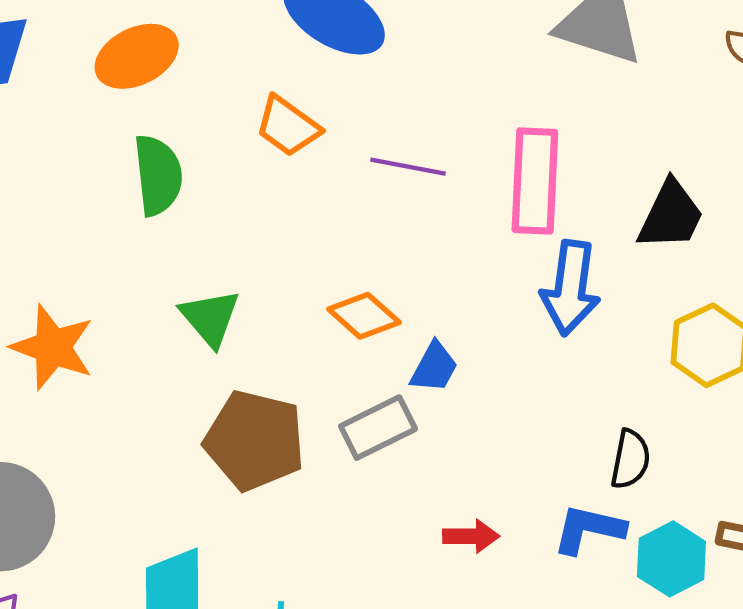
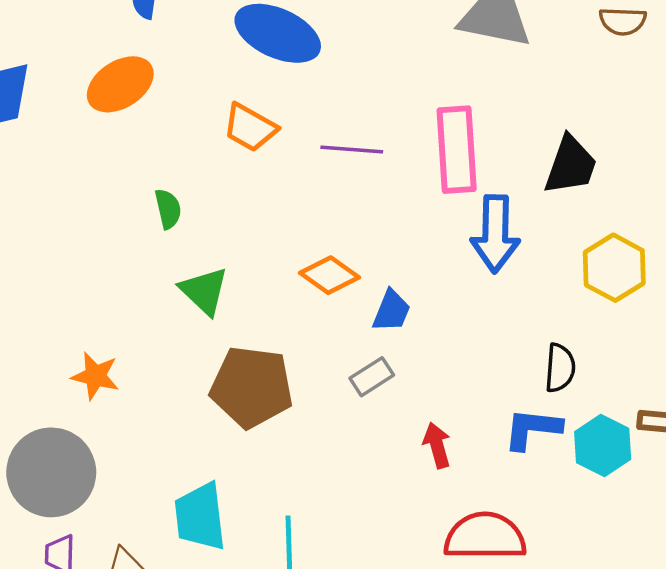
green semicircle: (158, 175) -> (168, 209), moved, size x0.6
orange star: (53, 347) -> (95, 376), moved, size x0.7
gray rectangle: (378, 428) -> (372, 377), moved, size x0.7
red arrow: (471, 536) -> (437, 445), turned -99

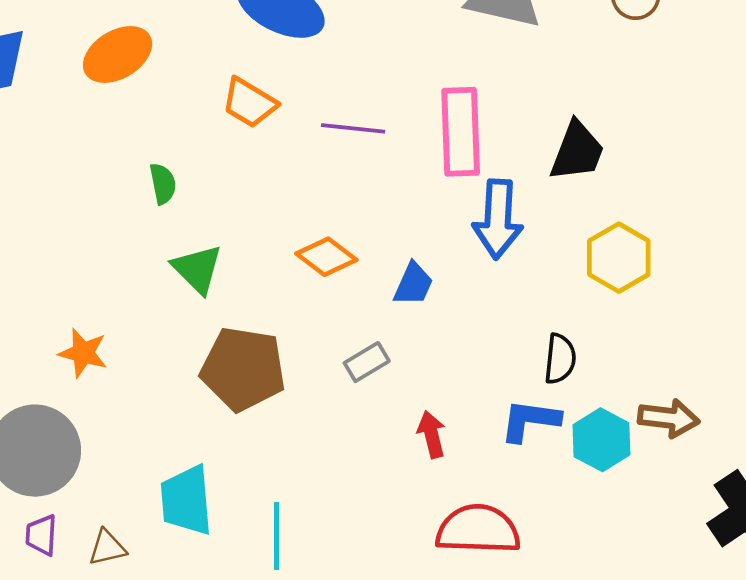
blue trapezoid: (391, 311) -> (413, 284), moved

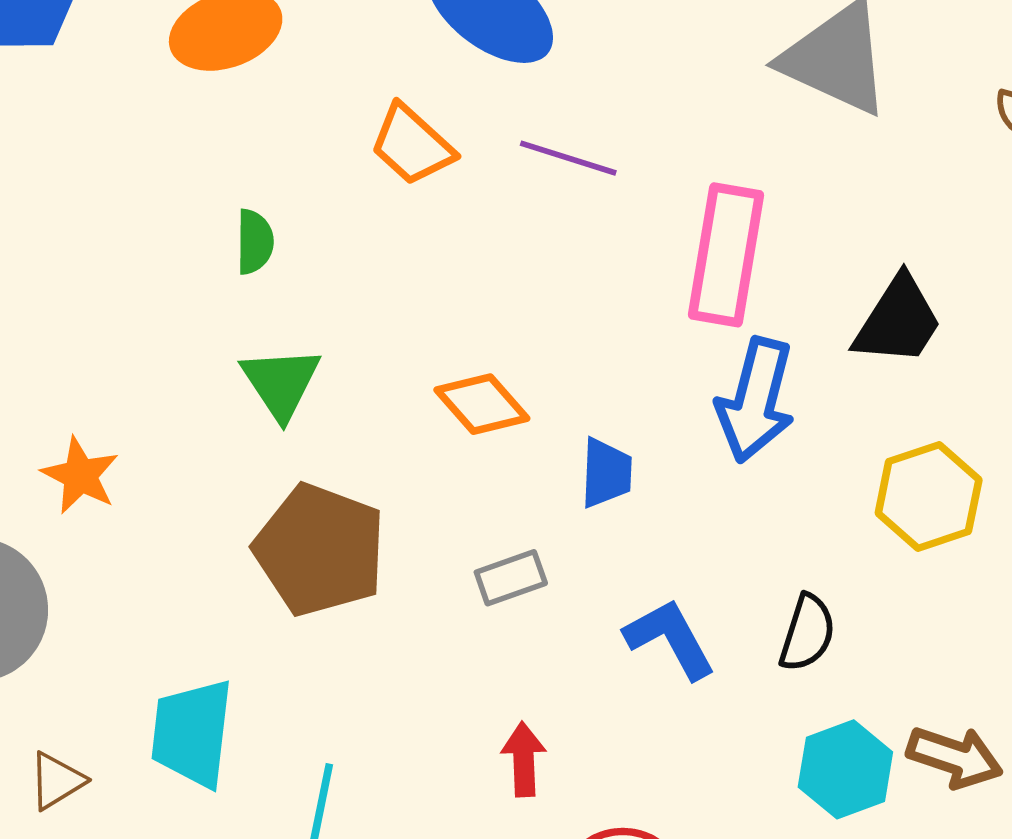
purple line: (353, 128) -> (568, 158), moved
blue trapezoid: (413, 284) -> (606, 473), turned -33
blue L-shape: (530, 420) -> (670, 639), moved, turned 42
red arrow: (432, 434) -> (524, 759), moved
brown triangle: (107, 548) -> (57, 781), turned -30

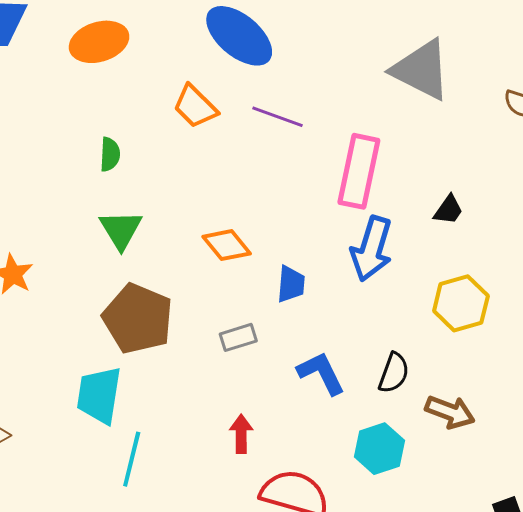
black trapezoid: (898, 321) -> (448, 210), size x0.6
cyan trapezoid: (192, 733) -> (99, 395), moved
brown arrow: (955, 757) -> (450, 412), moved
cyan hexagon: (845, 769) -> (379, 449), moved

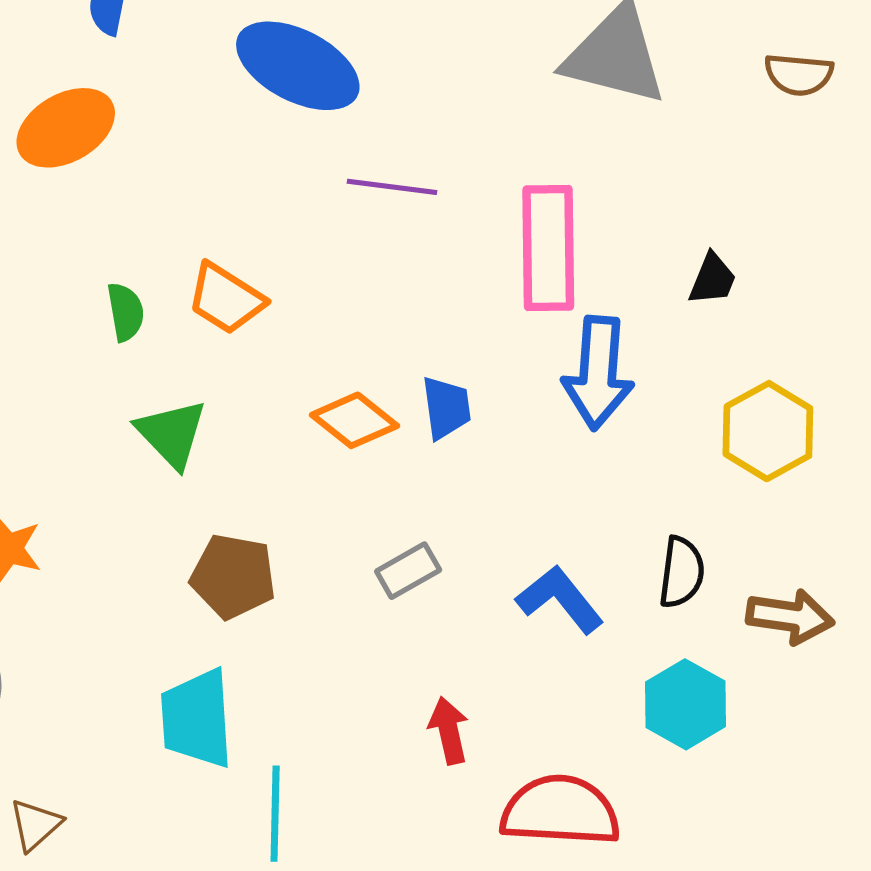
orange trapezoid: (195, 106) -> (226, 299), moved
blue trapezoid: (291, 284) -> (446, 408), moved
brown pentagon: (138, 319) -> (233, 576), size x0.7

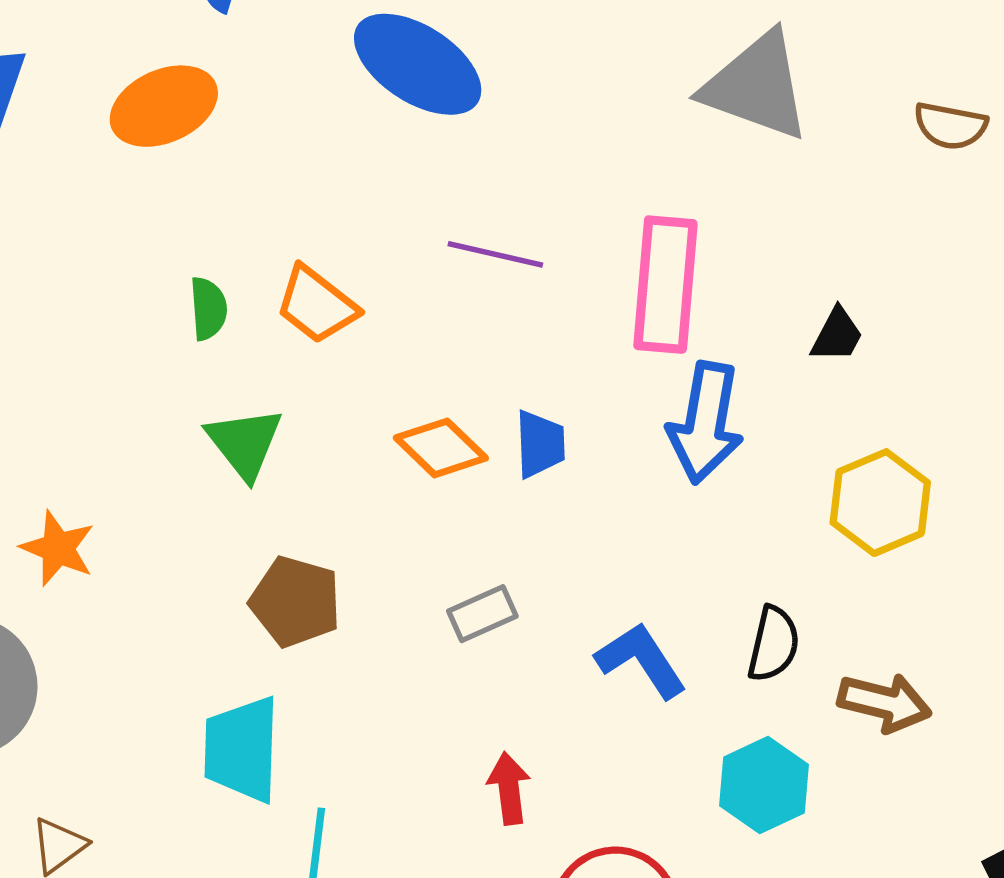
purple line: (392, 187) -> (495, 254), moved

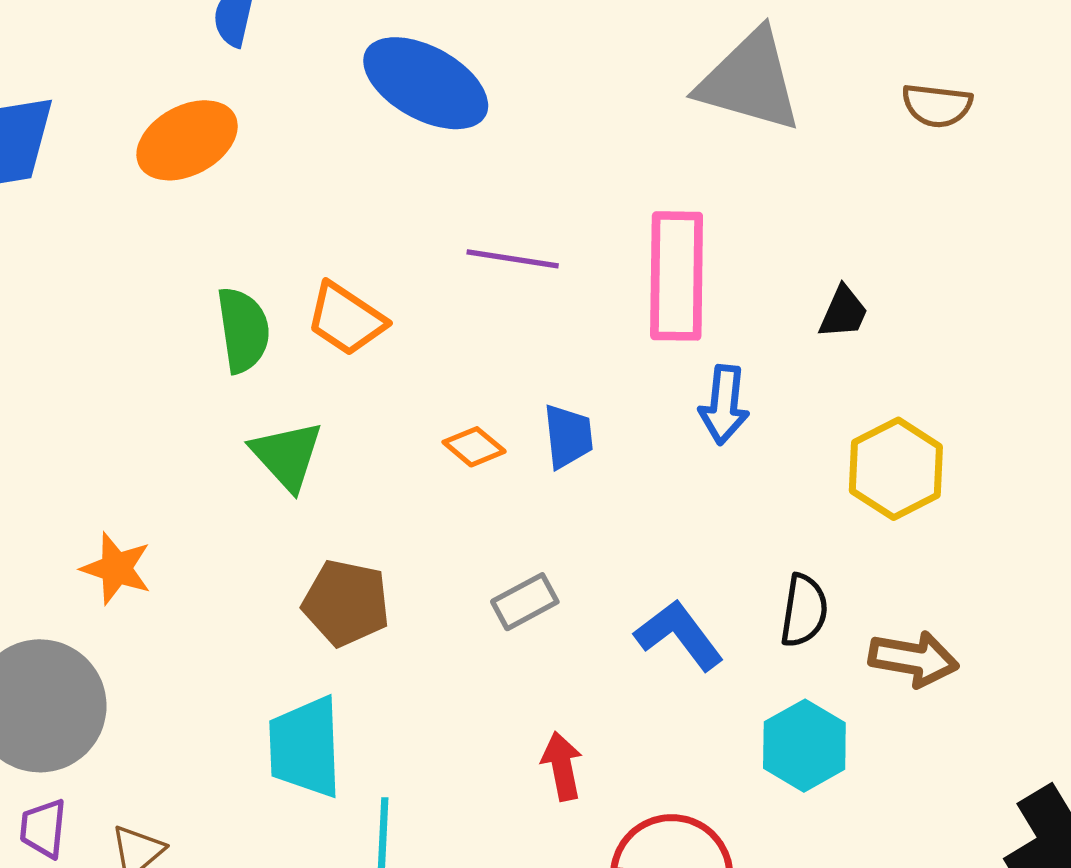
green semicircle: (208, 309) -> (243, 330), size x1.4
blue arrow: (705, 423) -> (724, 405), size x0.7
orange diamond: (441, 448) -> (474, 447), size x0.7

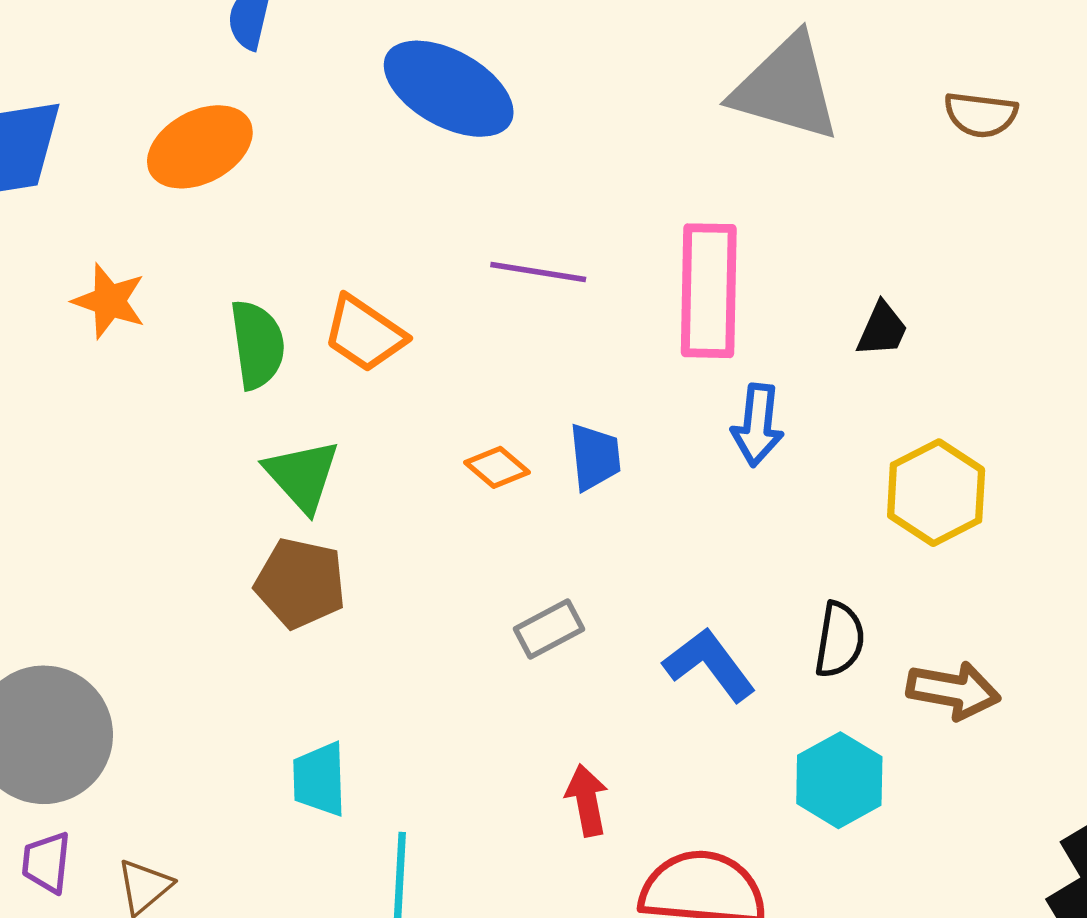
orange star: (116, 568) -> (109, 301), moved
brown pentagon: (346, 603) -> (300, 583), moved
cyan trapezoid: (305, 747) -> (319, 779), size x0.7

